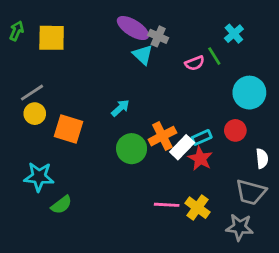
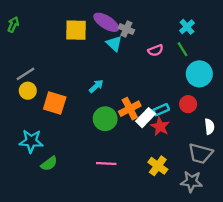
yellow square: (52, 38) -> (76, 30), moved
green line: (214, 56) -> (182, 49), moved
pink line: (167, 205) -> (106, 164), moved

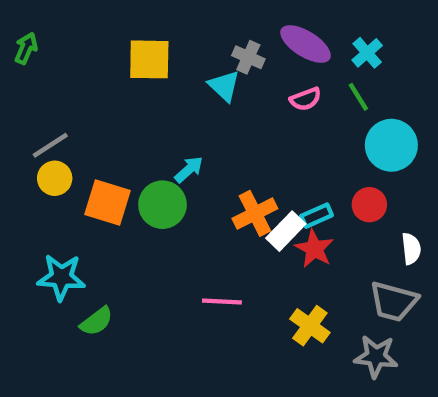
purple ellipse: (106, 22) -> (306, 44), moved
green circle: (105, 119) -> (162, 205), moved
pink line: (106, 164) -> (222, 301), moved

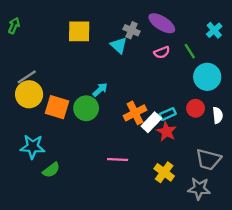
cyan cross: (367, 53) -> (214, 30), moved
yellow circle: (55, 178) -> (29, 94), size x1.5
white semicircle: (411, 249) -> (218, 115), moved

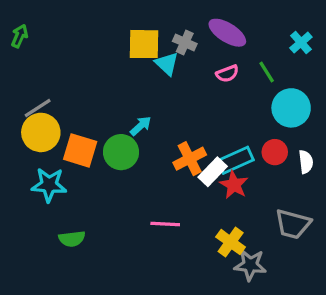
yellow square: (79, 31) -> (144, 44), moved
cyan rectangle: (168, 114) -> (235, 160), size x1.5
cyan star: (33, 147) -> (49, 185), moved
green semicircle: (51, 170) -> (72, 239), turned 30
gray star: (199, 189) -> (250, 265), moved

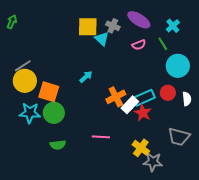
cyan cross: (301, 42) -> (173, 26), moved
green circle: (121, 152) -> (54, 113), moved
green semicircle: (72, 239) -> (58, 145), moved

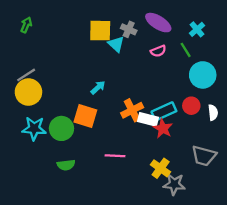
green arrow: (12, 22) -> (26, 25), moved
orange square: (49, 92) -> (85, 116), moved
white rectangle: (130, 105) -> (148, 119), turned 60

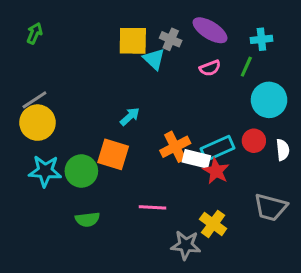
cyan cross: (197, 29) -> (261, 39), turned 35
green line: (186, 50) -> (246, 67), turned 56
gray star: (174, 184) -> (186, 245), moved

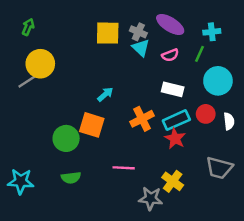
cyan triangle: (154, 59) -> (141, 48), moved
yellow circle: (37, 123) -> (40, 64), moved
white rectangle: (196, 159) -> (173, 89), moved
cyan star: (45, 171) -> (21, 181), moved

